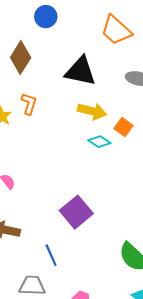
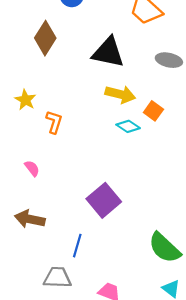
orange L-shape: (29, 104) -> (54, 122), moved
blue line: (51, 255) -> (77, 246), turned 40

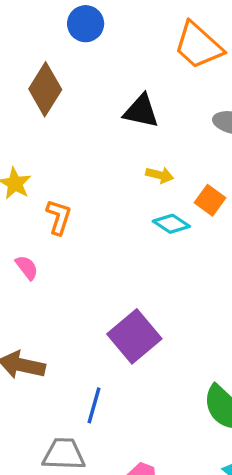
black triangle: (108, 52) -> (141, 111), size x0.7
yellow arrow: (120, 94) -> (160, 175), size x0.6
pink semicircle: (32, 168) -> (27, 268), moved

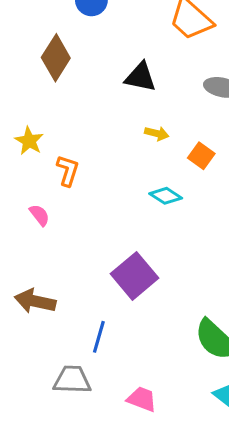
cyan diamond: (171, 224) -> (166, 196), moved

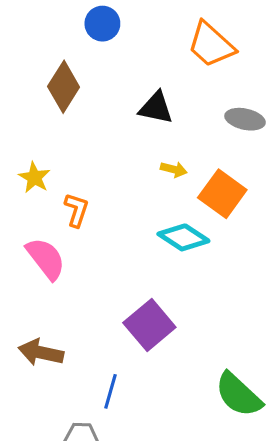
orange square: (201, 156) -> (222, 194), size x1.6
cyan diamond: (166, 196) -> (183, 237), size x1.4
pink semicircle: (39, 215) -> (46, 259), size x1.8

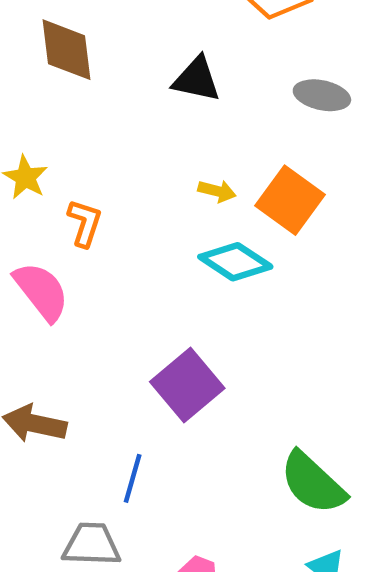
brown diamond: (64, 87) -> (66, 50), turned -39
yellow arrow: (174, 169) -> (217, 191), moved

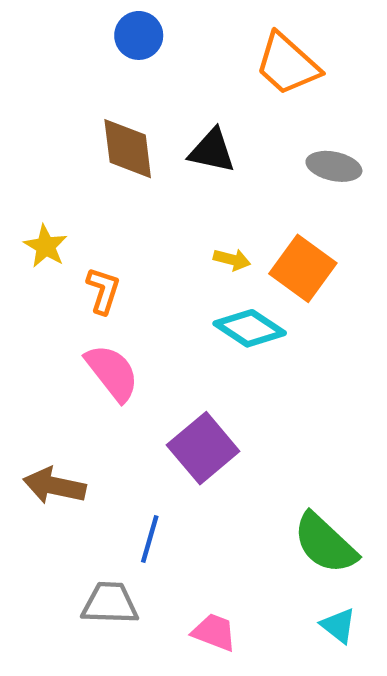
brown diamond: (66, 50) -> (128, 149), moved
pink semicircle: (41, 291) -> (112, 373), moved

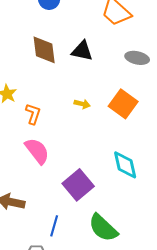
yellow arrow: (232, 260) -> (82, 104), moved
cyan diamond: (250, 328) -> (125, 165), moved, turned 44
green semicircle: (325, 543) -> (103, 228), moved

